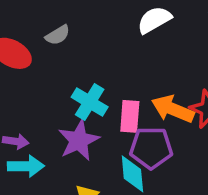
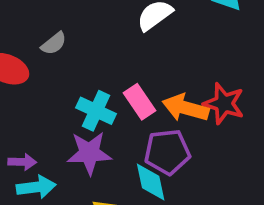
pink rectangle: (130, 116) -> (139, 102), moved, turned -32
purple star: (79, 140) -> (89, 153), turned 30

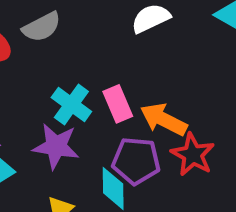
gray semicircle: (54, 43) -> (42, 27), size x1.4
red star: (224, 104) -> (193, 155), moved

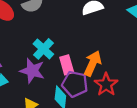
pink rectangle: (118, 104) -> (67, 65), moved
orange arrow: (164, 119) -> (93, 63), turned 80

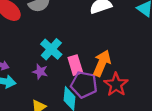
purple star: (32, 71) -> (40, 72), size x0.6

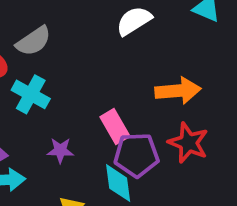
cyan cross: (51, 49) -> (31, 94), moved
orange arrow: (102, 63) -> (178, 91), moved, turned 75

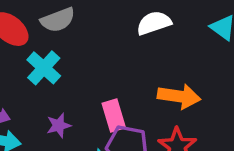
purple star: (60, 150) -> (59, 125), turned -30

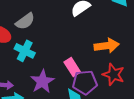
purple star: (59, 125) -> (42, 81), size x1.6

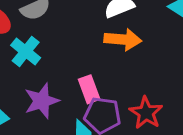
orange arrow: (107, 46) -> (123, 39), moved

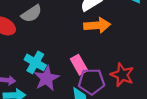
cyan cross: (26, 51) -> (35, 62), moved

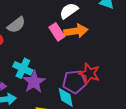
pink rectangle: (79, 65) -> (57, 32), moved
red star: (122, 75) -> (89, 73), moved

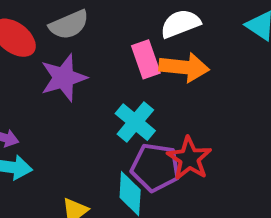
cyan cross: (23, 68) -> (135, 122), moved
purple star: (34, 82) -> (64, 78), moved

